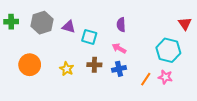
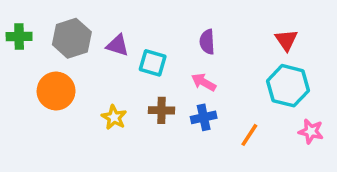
red triangle: (185, 24) -> (286, 40), moved
orange circle: (30, 65) -> (56, 91), moved
pink star: (165, 77) -> (311, 131), moved

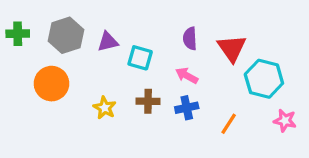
red triangle: (286, 40) -> (232, 48), moved, size x1.4
purple triangle: (118, 45) -> (108, 42), turned -30

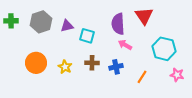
purple semicircle: (190, 39) -> (118, 24), size x1.5
red triangle: (232, 48) -> (144, 16), moved
pink arrow: (187, 76) -> (125, 45), moved
orange circle: (51, 84) -> (36, 63), moved

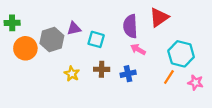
red triangle: (144, 16) -> (159, 17), turned 30
gray hexagon: (41, 22) -> (52, 39), moved
orange circle: (36, 63) -> (25, 48), moved
orange line: (142, 77) -> (169, 77), moved

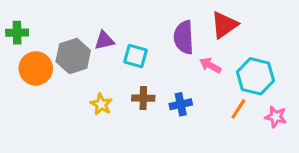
pink arrow: (138, 49) -> (210, 65), moved

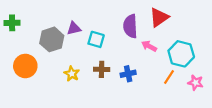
orange circle: (36, 68) -> (25, 66), moved

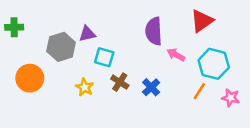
red triangle: (159, 17) -> (202, 21), moved
cyan square: (96, 39) -> (104, 57), moved
brown cross: (102, 69) -> (120, 82), turned 32
blue cross: (128, 74) -> (151, 87), turned -32

